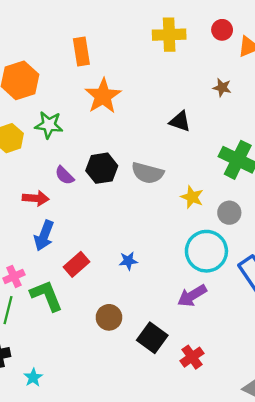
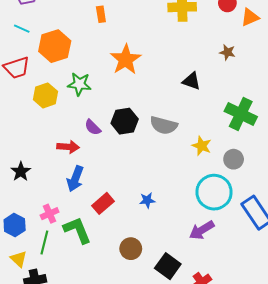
orange rectangle: (81, 51) -> (101, 14), moved, size x0.7

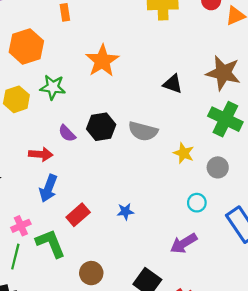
orange rectangle: (101, 14) -> (65, 12), moved
brown star: (227, 52) -> (223, 73), moved, size x2.0
cyan circle: (214, 192) -> (197, 203), size x0.5
brown circle: (131, 249) -> (91, 273), moved

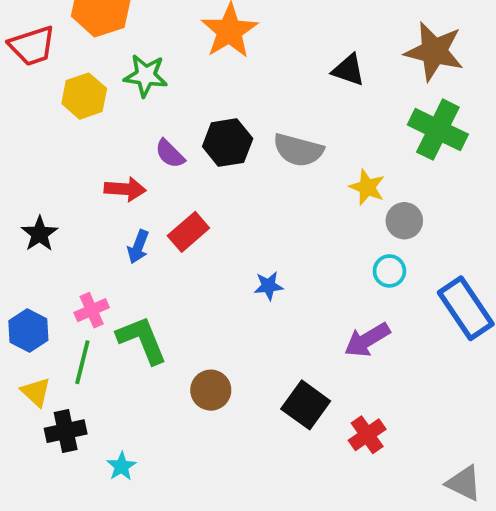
gray circle: (218, 167) -> (404, 221), moved
blue arrow: (48, 188) -> (138, 247), size x0.7
red rectangle: (78, 215) -> (188, 232), moved

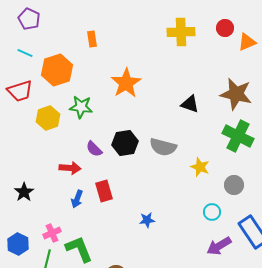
gray circle: (404, 221) -> (234, 185), moved
red rectangle: (188, 232) -> (104, 191), turned -65
purple arrow: (367, 340) -> (219, 246), moved

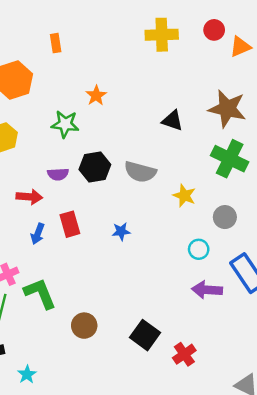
orange star: (126, 83) -> (96, 95), size x0.6
green star: (81, 107) -> (65, 124), moved
purple semicircle: (94, 149) -> (58, 174), turned -48
blue star: (147, 220) -> (121, 231), moved
purple arrow: (219, 246) -> (207, 290), turned 35

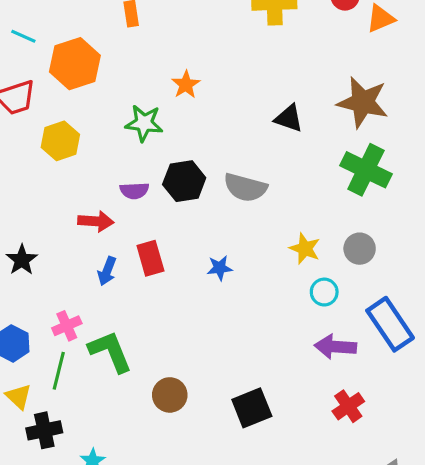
yellow star: (184, 196) -> (305, 249), moved
black square: (145, 335) -> (252, 408), turned 32
red cross: (184, 354) -> (348, 406), moved

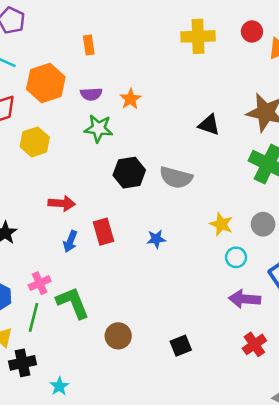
purple semicircle: (134, 191) -> (91, 94), moved
black square: (252, 408) -> (181, 346), size x0.7

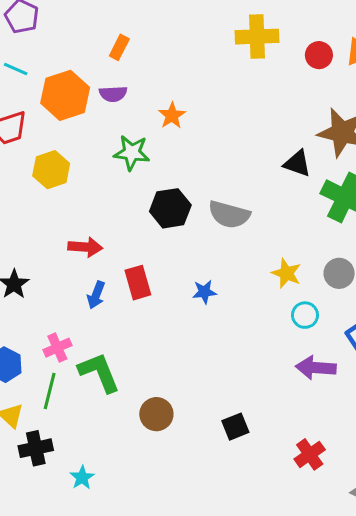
red circle: (252, 31) -> (319, 55), moved
orange rectangle: (89, 45) -> (119, 47), turned 36
purple semicircle: (91, 94) -> (113, 94), moved
black triangle: (209, 125) -> (297, 163), moved
red cross: (254, 344) -> (310, 454), moved

